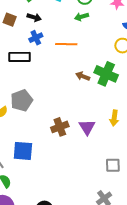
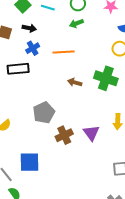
brown arrow: (83, 76) -> (75, 82), moved
gray pentagon: (22, 100) -> (44, 113), moved

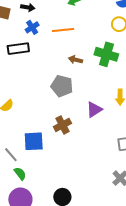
gray pentagon: (44, 113) -> (62, 86), moved, turned -30
purple triangle: (91, 133) -> (94, 110), turned 36
brown cross: (64, 135) -> (62, 125), moved

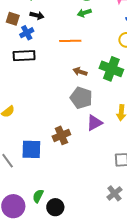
blue cross: (32, 27) -> (27, 33), moved
gray pentagon: (62, 86) -> (81, 98), moved
green semicircle: (20, 174) -> (38, 196), moved, turned -120

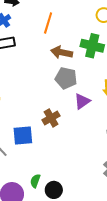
orange line: (70, 41) -> (48, 23), turned -65
brown arrow: (80, 72) -> (62, 52), size x1.5

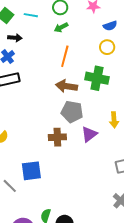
orange line: (48, 23) -> (65, 56), moved
brown cross: (51, 118) -> (57, 137), moved, turned 30

